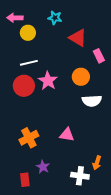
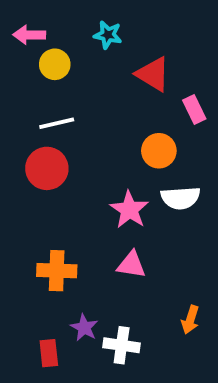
pink star: (48, 81) -> (129, 210), moved
orange cross: (29, 138) -> (57, 271), turned 30
white cross: (80, 176) -> (122, 345), moved

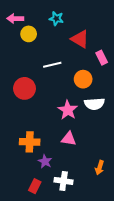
white line: (57, 123) -> (52, 65), moved
purple star: (84, 328) -> (45, 161), moved
red rectangle: (49, 353) -> (35, 186), moved, turned 32

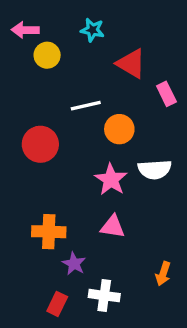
orange circle: (83, 79) -> (119, 129), moved

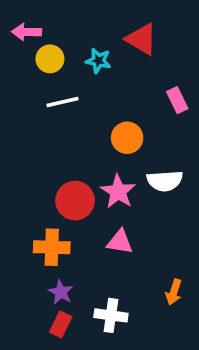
cyan star: (92, 30) -> (98, 61), moved
red triangle: (131, 64) -> (141, 39), moved
white line: (86, 106) -> (63, 102), moved
red circle: (40, 144) -> (75, 201), moved
purple star: (74, 264) -> (61, 292), moved

